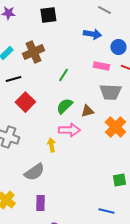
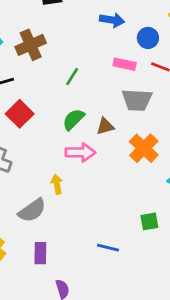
yellow arrow: (51, 145) -> (57, 184), moved
blue line: (106, 211) -> (108, 248), moved

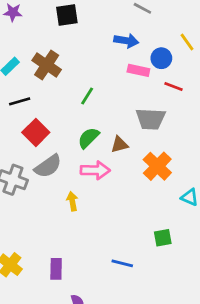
brown cross: (31, 45) -> (47, 65), turned -32
pink rectangle: (125, 64) -> (138, 70), moved
gray semicircle: (32, 210) -> (48, 166), moved

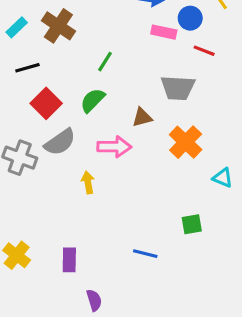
green semicircle: (88, 138) -> (93, 100), moved

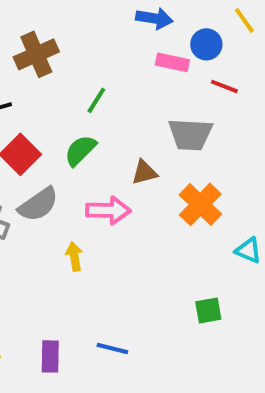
brown cross: (58, 26) -> (36, 54), turned 32
blue line: (145, 254) -> (112, 348), moved

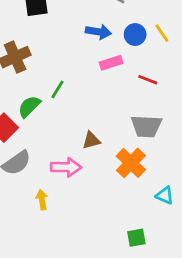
blue circle: (206, 44) -> (135, 35), moved
pink rectangle: (172, 62) -> (111, 63), turned -30
gray trapezoid: (190, 134) -> (146, 126), moved
green semicircle: (80, 150) -> (29, 106), moved

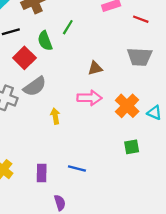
green semicircle: (29, 106) -> (45, 41), turned -66
orange cross: (131, 163) -> (127, 106), moved
pink arrow: (66, 167) -> (89, 98), moved

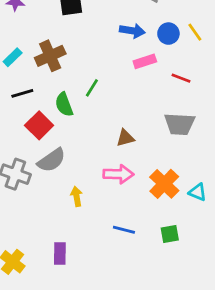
blue line: (77, 168) -> (124, 230), moved
purple rectangle: (42, 173) -> (60, 253), moved

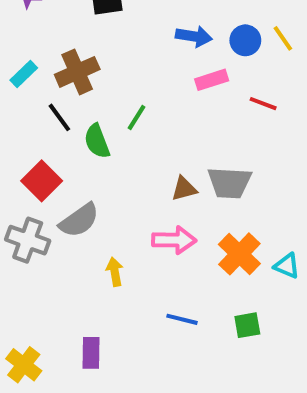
black line: (22, 93) -> (59, 117), moved, turned 70
gray trapezoid: (180, 124) -> (229, 183), moved
red square: (39, 125) -> (42, 181), moved

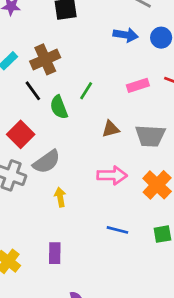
pink rectangle: (212, 80) -> (138, 85), moved
brown triangle: (184, 189) -> (111, 129), moved
yellow arrow: (115, 272) -> (60, 197), moved

